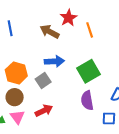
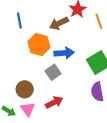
brown arrow: (50, 32) -> (59, 23), turned -54
orange hexagon: (16, 73) -> (39, 45), moved

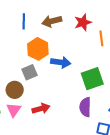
brown arrow: (59, 23) -> (52, 21), moved
gray square: (53, 72) -> (30, 72), moved

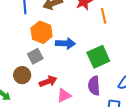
red arrow: (41, 109) -> (48, 81), moved
pink triangle: (14, 110) -> (64, 95), moved, turned 35

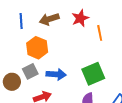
blue arrow: (65, 43) -> (56, 74), moved
brown circle: (22, 75) -> (12, 82), moved

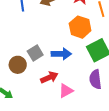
orange hexagon: (37, 48) -> (80, 27), moved

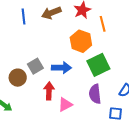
red arrow: (49, 77) -> (49, 91), turned -66

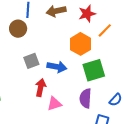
orange line: (103, 24) -> (105, 30), turned 49
brown circle: (18, 78) -> (18, 29), moved

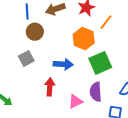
brown circle: (18, 29) -> (35, 32), moved
gray square: (31, 61) -> (26, 58), moved
pink triangle: (54, 104) -> (75, 101), moved

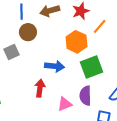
gray square: (26, 58) -> (11, 52), moved

